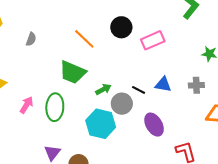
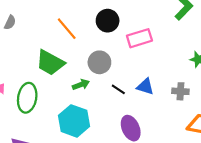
gray circle: (122, 104) -> (99, 62), moved

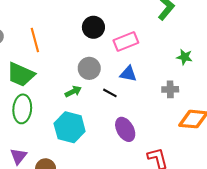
orange line: (67, 29) -> (35, 40), moved, turned 30
green trapezoid: (50, 63) -> (21, 75), moved
blue triangle: (145, 87) -> (128, 74), moved

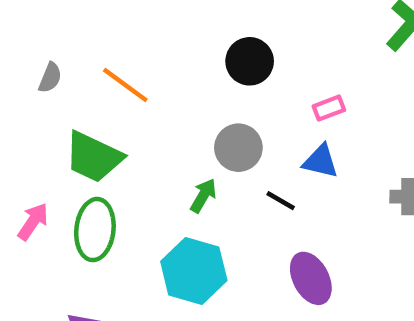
orange line: (35, 40) -> (125, 85), turned -40
pink rectangle: (126, 42) -> (329, 108), moved, size x0.6
green arrow: (73, 91) -> (203, 196), turned -35

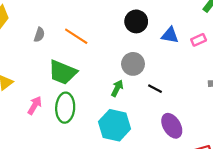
pink rectangle: (329, 108) -> (199, 40), moved
blue triangle: (321, 161) -> (170, 35), moved

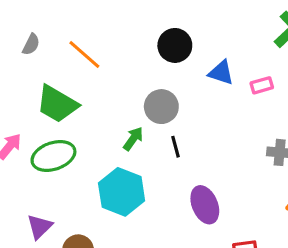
black line: (155, 89) -> (176, 147), moved, turned 40
green ellipse: (65, 108) -> (53, 156), turned 60

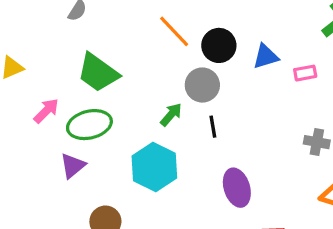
black circle: (175, 45) -> (219, 45), moved
orange line: (84, 54) -> (174, 31), moved
blue triangle: (221, 73) -> (266, 56), turned -40
purple triangle: (40, 227) -> (73, 166), moved

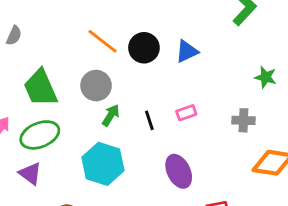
green trapezoid: (98, 73) -> (40, 88), turned 39
pink rectangle: (305, 73) -> (186, 113), moved
gray circle: (202, 85) -> (96, 86), moved
purple triangle: (73, 166) -> (30, 174), turned -35

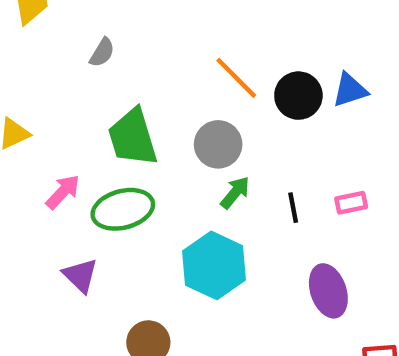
blue triangle: (187, 51) -> (350, 90), moved
purple triangle: (30, 174) -> (80, 275), moved

